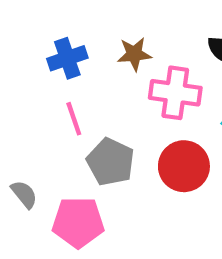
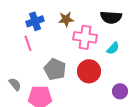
pink line: (74, 119) -> (28, 43), moved

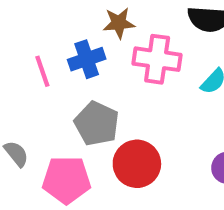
blue cross: (35, 21) -> (87, 59), moved
red circle: (89, 71) -> (137, 164), moved

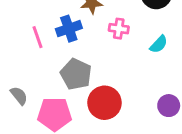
pink cross: (157, 59) -> (119, 29), size x0.6

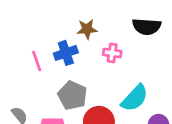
cyan semicircle: (159, 44) -> (135, 98), moved, size x1.6

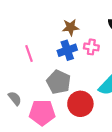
blue cross: (66, 53) -> (67, 50), moved

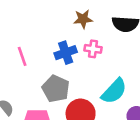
brown star: (71, 27) -> (83, 19), moved

